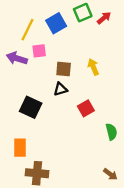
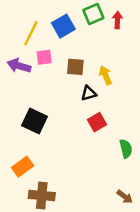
red arrow: (104, 18) -> (117, 20), turned -48
brown square: (64, 69) -> (75, 67), moved
black triangle: (60, 89) -> (89, 93), moved
orange rectangle: (20, 148) -> (23, 167), turned 54

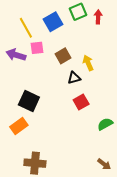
yellow line: (31, 33) -> (26, 28), turned -55
brown square: (75, 67) -> (63, 56), turned -35
green semicircle: (126, 149) -> (105, 124), turned -105
orange rectangle: (23, 167) -> (19, 126), moved

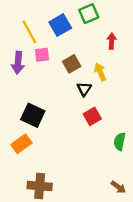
red arrow: (98, 17) -> (112, 41), moved
purple arrow: (16, 55) -> (18, 63), turned -102
black triangle: (74, 78) -> (84, 89), turned -40
green semicircle: (105, 124) -> (120, 141), turned -49

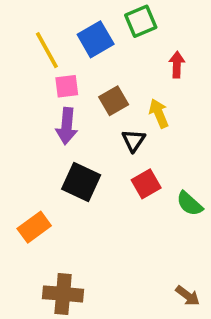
purple arrow: (18, 63) -> (67, 126), moved
black square: (33, 115) -> (81, 182), moved
green semicircle: (120, 141) -> (189, 204), moved, turned -60

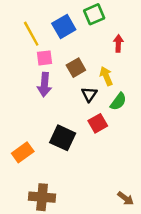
black square: (81, 182) -> (63, 138), moved
green semicircle: (189, 204) -> (118, 102), moved, turned -96

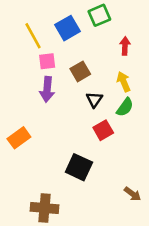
yellow arrow: (106, 76) -> (124, 82), moved
black square: (63, 138) -> (79, 167), moved
orange rectangle: (23, 152) -> (19, 138), moved
brown arrow: (126, 198) -> (133, 194), moved

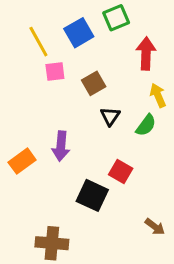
red arrow: (125, 46) -> (146, 54), size x1.5
yellow arrow: (124, 82) -> (158, 95), moved
purple arrow: (47, 89) -> (61, 146), moved
red square: (103, 130) -> (121, 172), moved, turned -30

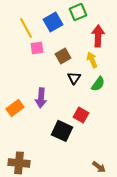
yellow arrow: (158, 95) -> (92, 60), moved
brown arrow: (155, 227) -> (99, 167), moved
brown cross: (52, 243) -> (19, 163), moved

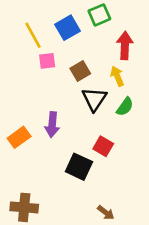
black triangle: (74, 78) -> (94, 99), size x1.5
brown arrow: (99, 167) -> (106, 213), moved

